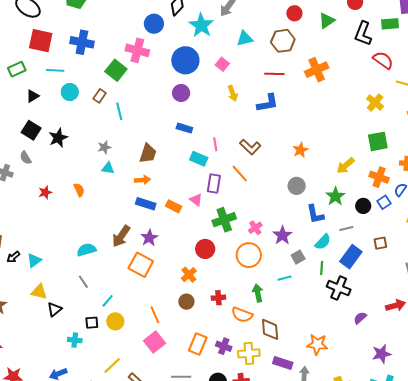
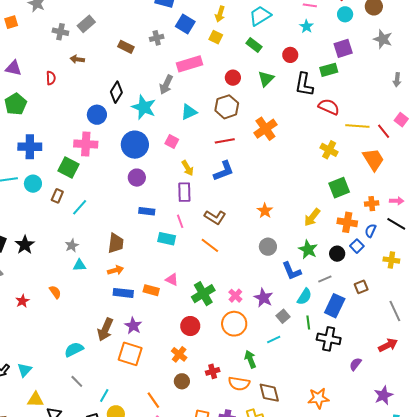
cyan circle: (70, 92) -> (33, 184), moved
cyan line: (119, 111) -> (80, 207), turned 66
purple rectangle: (214, 183) -> (184, 192), moved

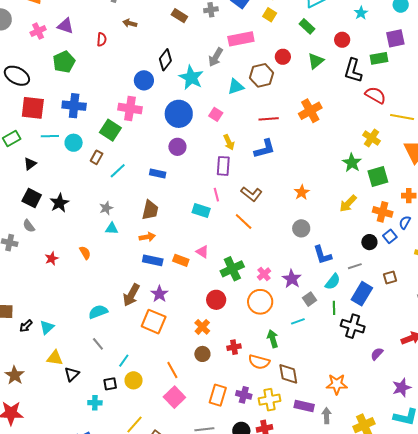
brown hexagon: (227, 107) -> (262, 75), moved
blue rectangle: (147, 211) -> (158, 174), moved
green star: (308, 249) -> (352, 163), moved

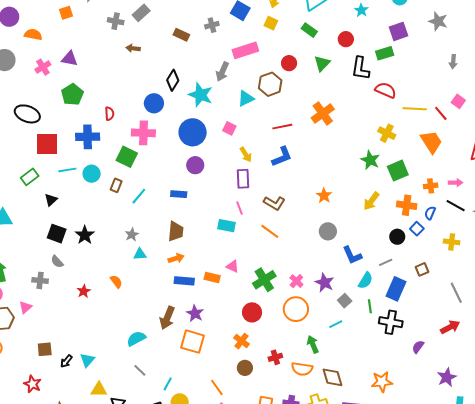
red semicircle: (102, 39) -> (109, 114), moved

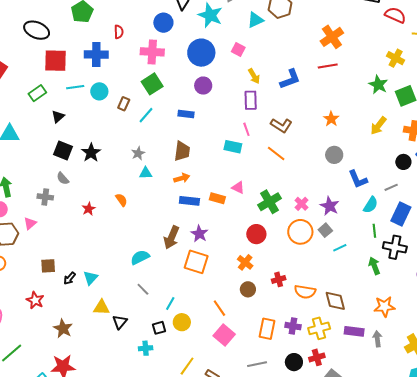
red line: (282, 127) -> (328, 66), moved
green square: (127, 157) -> (152, 84), moved, turned 30
gray square: (345, 301) -> (325, 230), moved
green arrow: (313, 344) -> (374, 266), moved

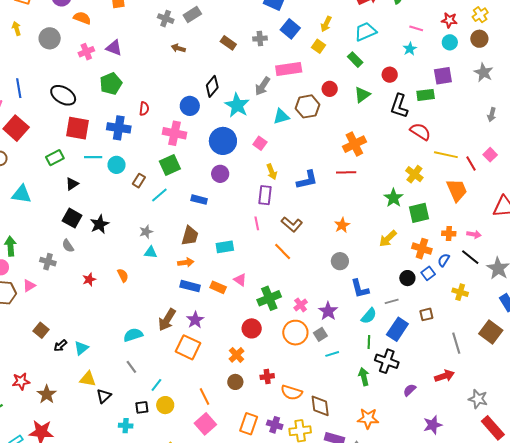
cyan rectangle: (233, 147) -> (225, 247), moved, turned -30
brown square: (48, 266) -> (41, 330), turned 35
red star: (35, 300) -> (21, 381), moved, turned 30

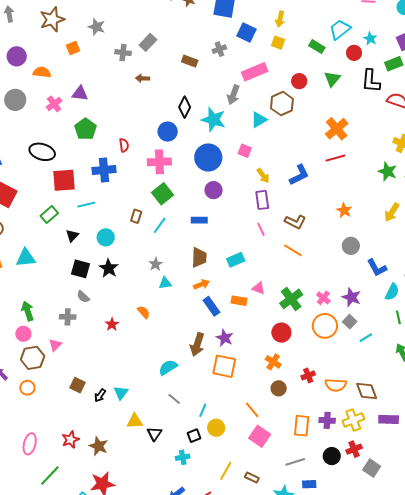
cyan trapezoid: (365, 32) -> (340, 29), moved
cyan star: (410, 49) -> (370, 39), moved
cyan circle: (117, 165) -> (106, 237), moved
blue rectangle: (190, 286) -> (211, 306), turned 54

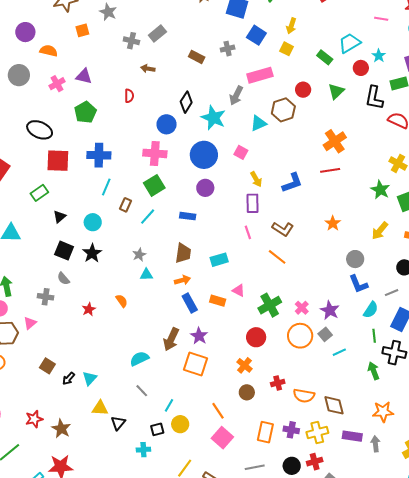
red semicircle: (124, 145) -> (129, 96), moved
cyan line: (86, 205) -> (106, 187), moved, turned -60
gray circle: (351, 246) -> (355, 259), moved

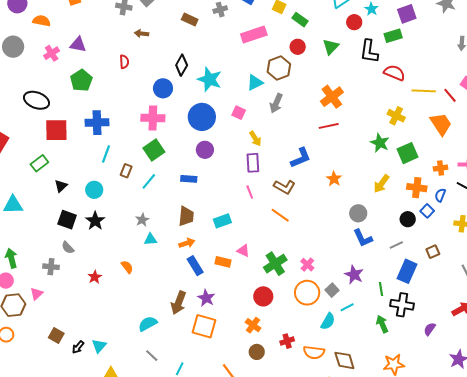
green rectangle: (325, 57) -> (300, 20), moved
gray arrow: (236, 95) -> (276, 103), moved
blue L-shape: (292, 183) -> (301, 158), moved
purple star: (330, 310) -> (354, 275), moved
cyan semicircle: (371, 310) -> (328, 321), moved

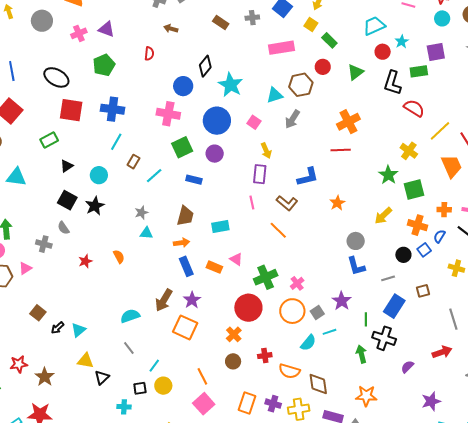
yellow line: (424, 91) -> (440, 131), turned -55
green square: (154, 150) -> (182, 147), moved
red circle: (263, 296) -> (248, 308), size x1.4

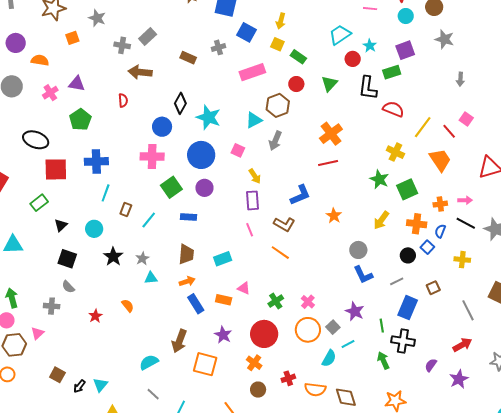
brown arrow: (171, 29) -> (140, 72), size x1.6
black star: (95, 206) -> (113, 257), moved
green cross: (266, 277) -> (276, 301), size x0.7
purple star: (192, 300) -> (223, 335), moved
purple star: (431, 401) -> (459, 379), moved

